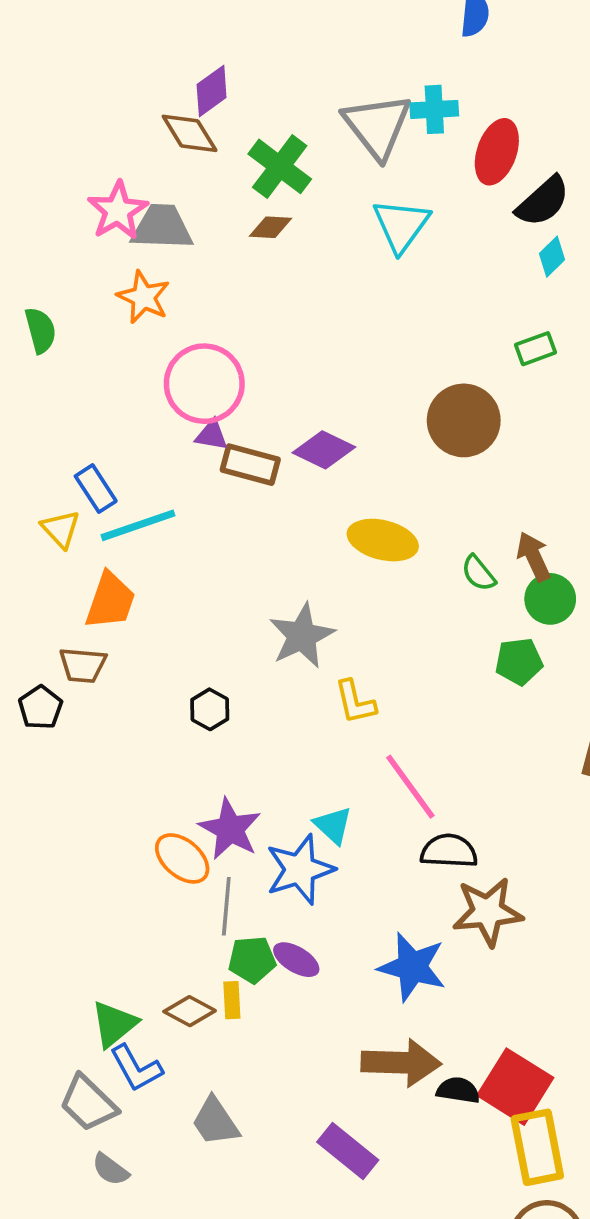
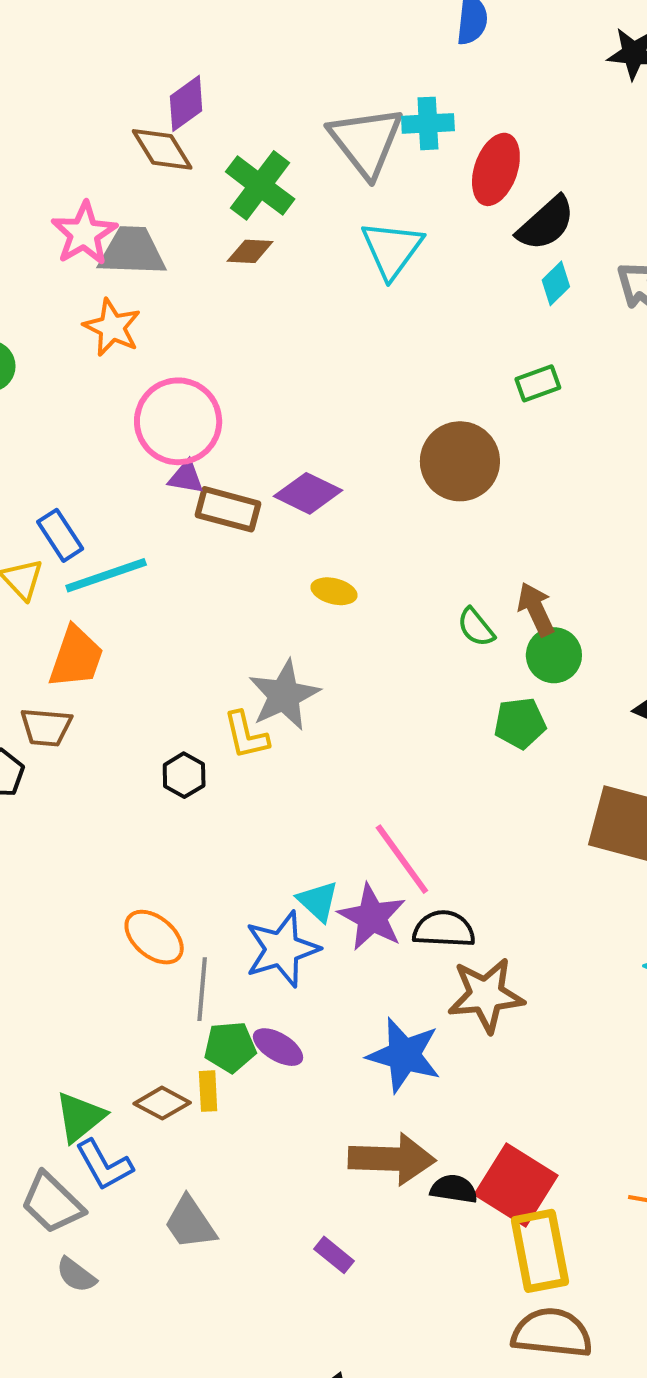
yellow ellipse: (383, 540) -> (334, 591), moved, size x0.6
yellow L-shape: (355, 702) -> (246, 735), moved
purple star: (230, 829) -> (372, 917), moved
purple rectangle: (348, 1151) -> (334, 1255), size x0.6

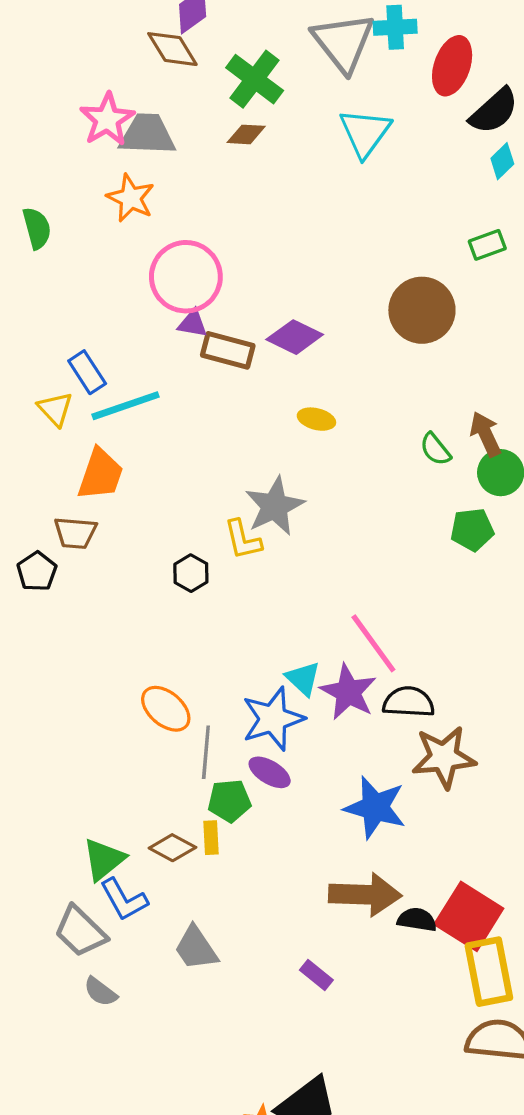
purple ellipse: (278, 1047) -> (270, 772), moved

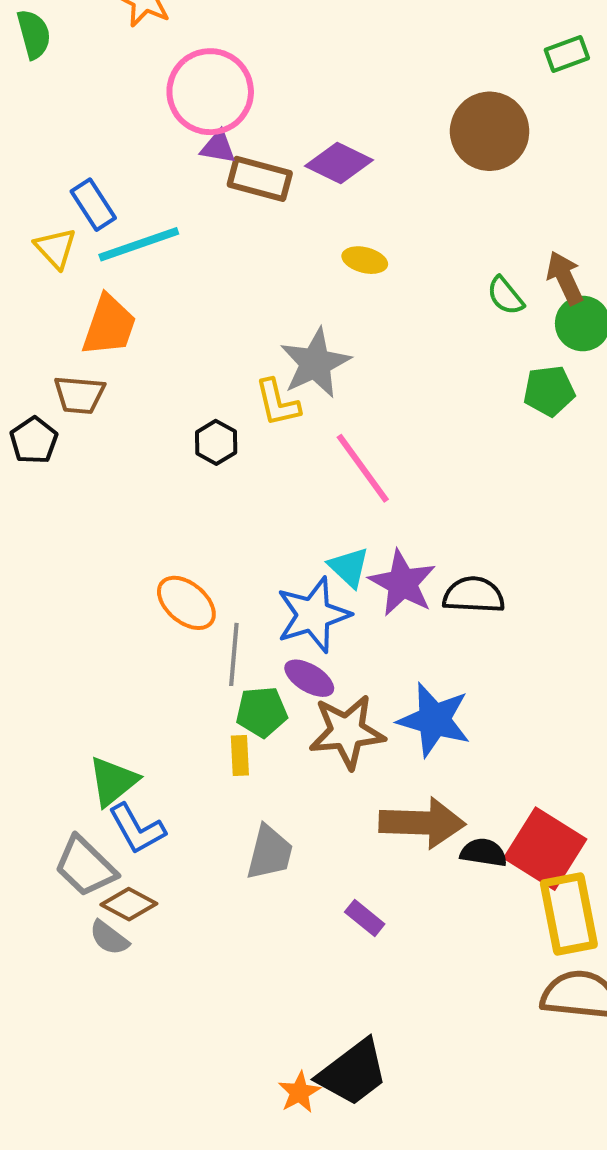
pink line: (373, 643) -> (363, 468), moved
brown star: (444, 757) -> (347, 732), moved
brown diamond: (172, 848) -> (129, 904), moved
gray trapezoid: (196, 948) -> (270, 853), moved, turned -132

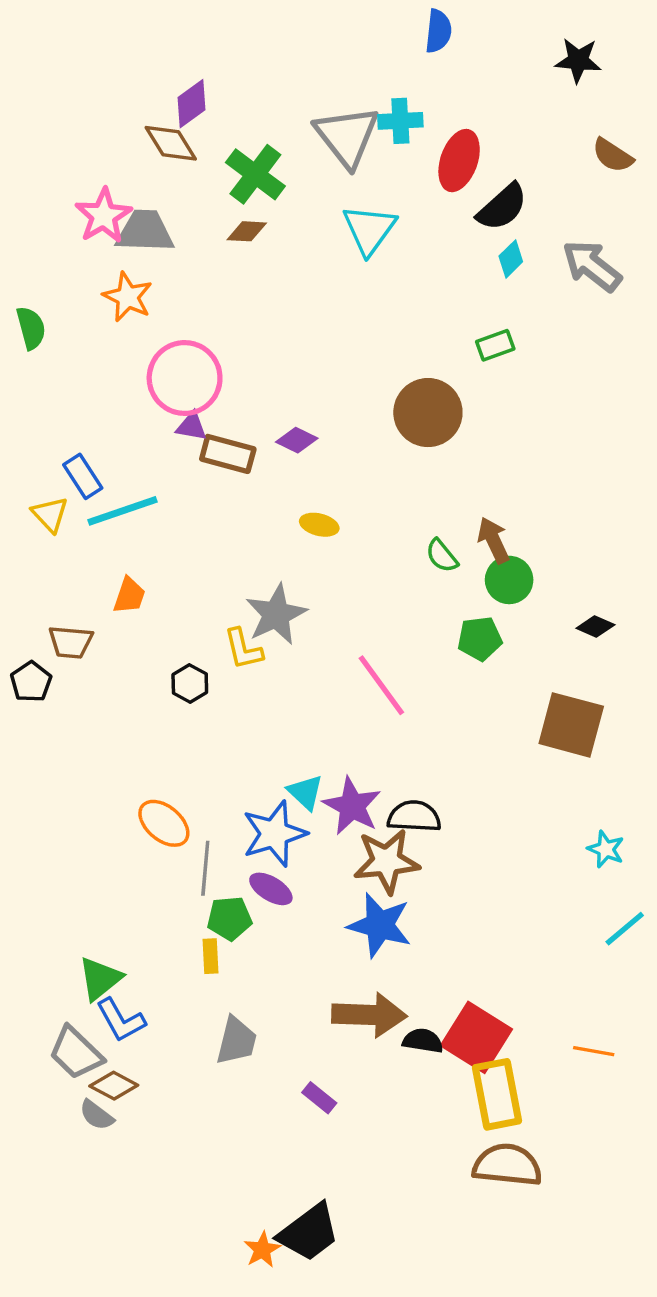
purple diamond: (339, 163) -> (297, 440), size x0.7
orange trapezoid: (109, 325) -> (129, 595), moved, size x0.7
pink line: (363, 468) -> (381, 685), moved
brown star: (347, 732) -> (387, 861), moved

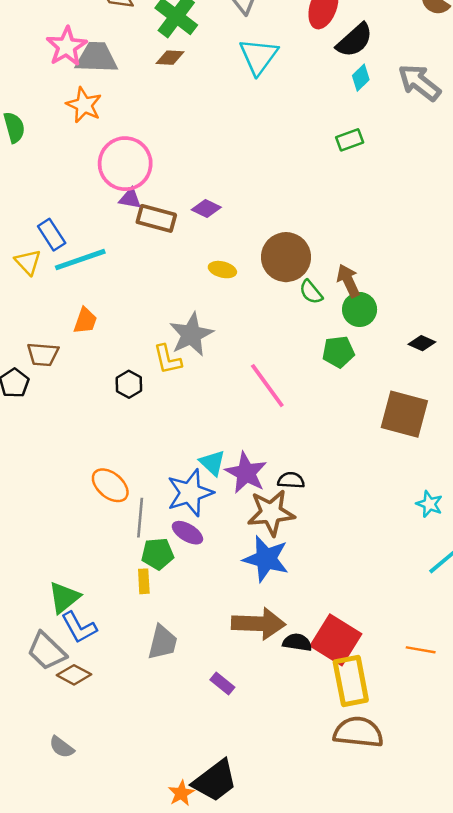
brown circle: (428, 413) -> (286, 257), moved
black semicircle: (414, 816) -> (291, 480), size x0.7
gray semicircle: (97, 1115) -> (62, 747), moved

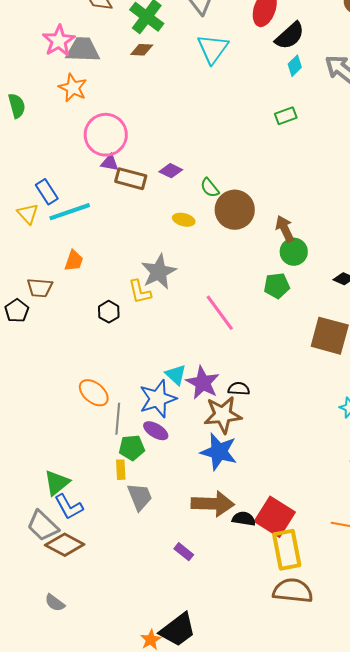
green semicircle: (311, 292) -> (210, 188), moved
gray trapezoid: (163, 642) -> (140, 497), moved, turned -36
brown diamond: (74, 675) -> (65, 545), size x1.4

